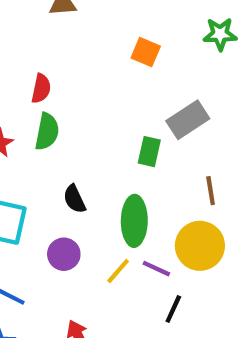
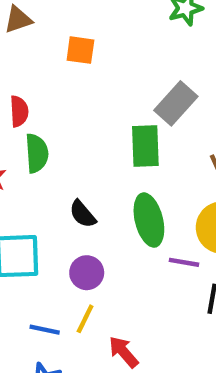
orange square: (146, 52) -> (80, 50), moved
green rectangle: (149, 152) -> (145, 146), size x1.4
yellow line: (118, 271) -> (85, 319), moved

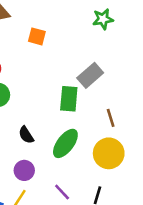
green ellipse: (149, 220) -> (65, 143), turned 44
purple line: (184, 262) -> (62, 192), moved, turned 30

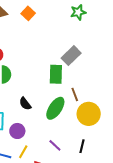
orange square: (37, 36) -> (28, 13), moved, turned 32
brown line: (111, 118) -> (75, 94), moved
purple circle: (24, 170) -> (17, 131), moved

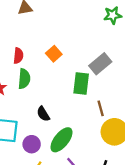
orange square: (28, 13) -> (54, 54), moved
green ellipse: (55, 108) -> (62, 140), moved

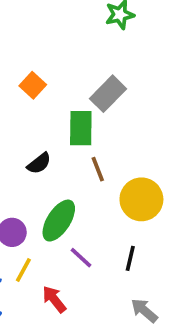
brown line: (101, 108) -> (98, 169), moved
black semicircle: (43, 114) -> (39, 163), moved, turned -91

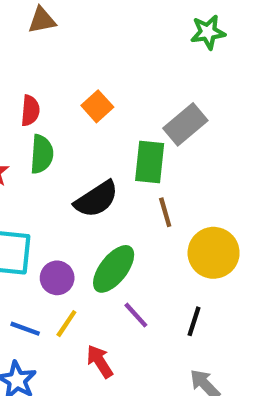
black semicircle: (39, 163) -> (96, 199), size x1.5

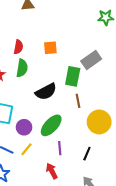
orange square: (97, 106) -> (50, 48), turned 32
purple line: (136, 315) -> (60, 148), turned 32
red arrow: (100, 361) -> (52, 171), moved

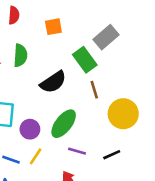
red semicircle: (18, 47) -> (14, 15), moved
green rectangle: (73, 76) -> (85, 60), turned -42
purple line: (60, 148) -> (77, 151), turned -64
black line: (87, 154) -> (112, 155), turned 48

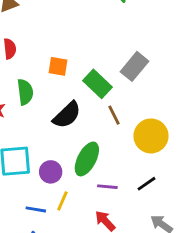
orange square: (53, 27) -> (58, 66), moved, turned 30
gray rectangle: (106, 37) -> (134, 66), moved

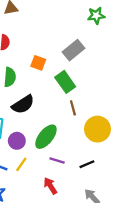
gray rectangle: (134, 66) -> (73, 50), moved
black semicircle: (67, 115) -> (23, 104), moved

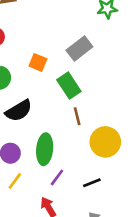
green ellipse: (46, 137) -> (45, 149), turned -35
purple line: (57, 161) -> (57, 178), turned -72

